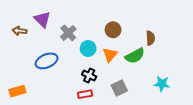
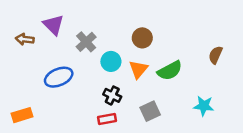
brown semicircle: (150, 38) -> (216, 55), moved, turned -152

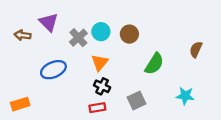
cyan circle: (111, 61) -> (101, 32), moved
orange triangle: (138, 69) -> (100, 63), moved
green semicircle: (170, 71) -> (154, 64), turned -30

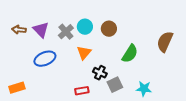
purple triangle: (49, 22) -> (41, 30), moved
brown semicircle: (196, 49) -> (165, 42), size x1.5
black cross: (102, 86) -> (100, 73), moved
cyan star: (185, 96) -> (144, 89), moved

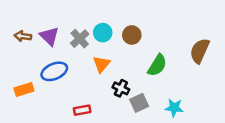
orange rectangle: (17, 88) -> (24, 90), moved
red rectangle: (82, 91) -> (82, 110), moved

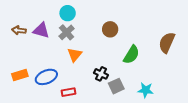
cyan circle: (103, 33) -> (68, 13), moved
purple triangle: (49, 36) -> (41, 30), turned -30
orange triangle: (101, 64) -> (75, 55), moved
blue ellipse: (54, 71) -> (46, 77), moved

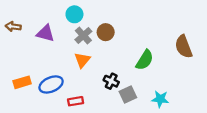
brown circle: (110, 29) -> (106, 32), moved
brown arrow: (19, 30) -> (13, 27), moved
gray cross: (67, 32) -> (83, 35), moved
brown semicircle: (167, 43) -> (184, 47), turned -45

